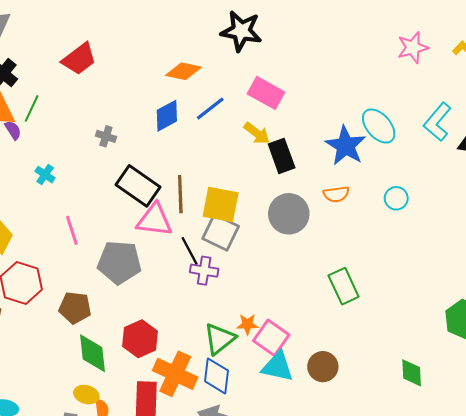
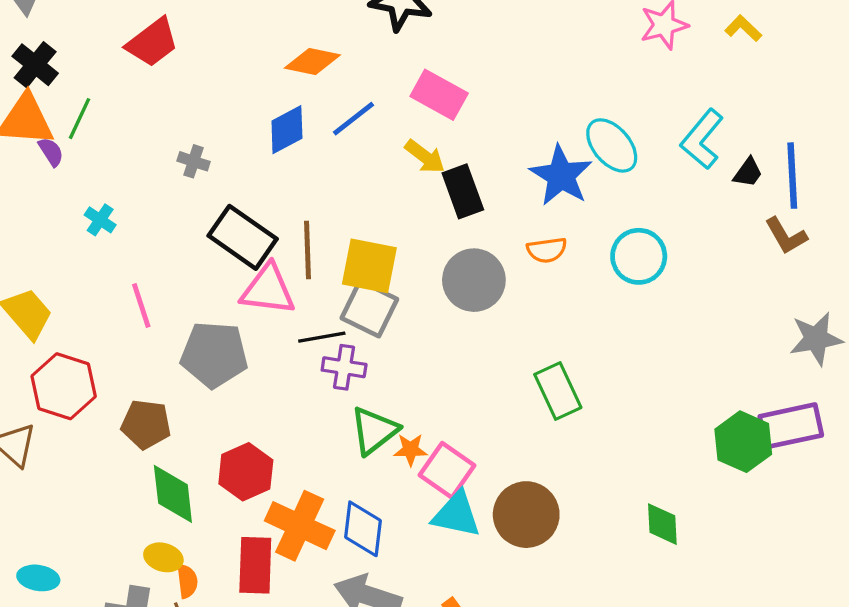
cyan circle: (396, 198) -> (639, 256), size x1.5
black line: (190, 251) -> (322, 337), turned -72
green triangle: (220, 339) -> (374, 431), moved
brown circle: (323, 367) -> (526, 515), size x1.4

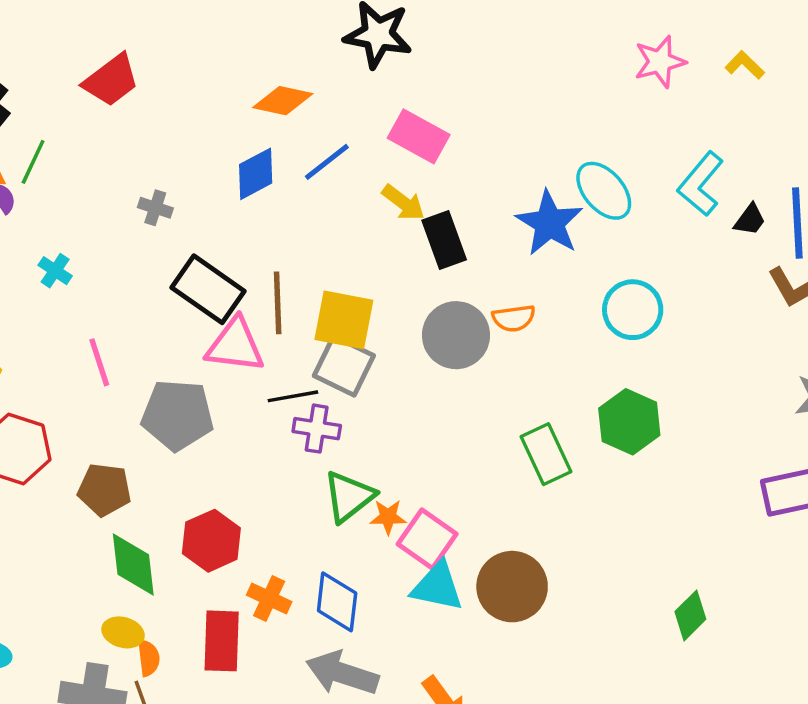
orange semicircle: (547, 250) -> (514, 318), moved
green hexagon: (743, 442) -> (629, 422), moved
green diamond: (662, 524) -> (690, 615), moved, turned 48
orange cross: (300, 526) -> (269, 598), size x0.6

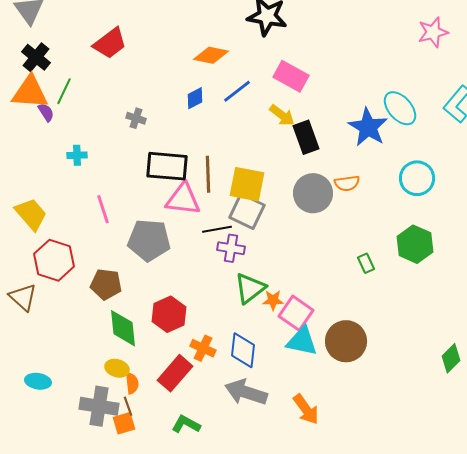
blue diamond: (256, 174) -> (195, 98), size x0.7
cyan cross: (55, 271) -> (77, 155), turned -36
black rectangle: (208, 289) -> (167, 166), turned -30
green rectangle: (546, 454) -> (366, 263), size x0.6
red rectangle: (222, 641) -> (175, 373), turned 39

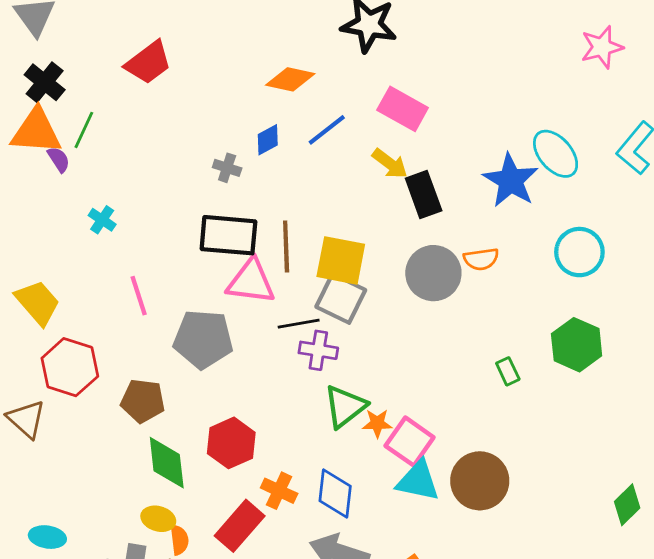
gray cross: (136, 118) -> (227, 168), moved
cyan cross: (77, 155) -> (102, 220), turned 36

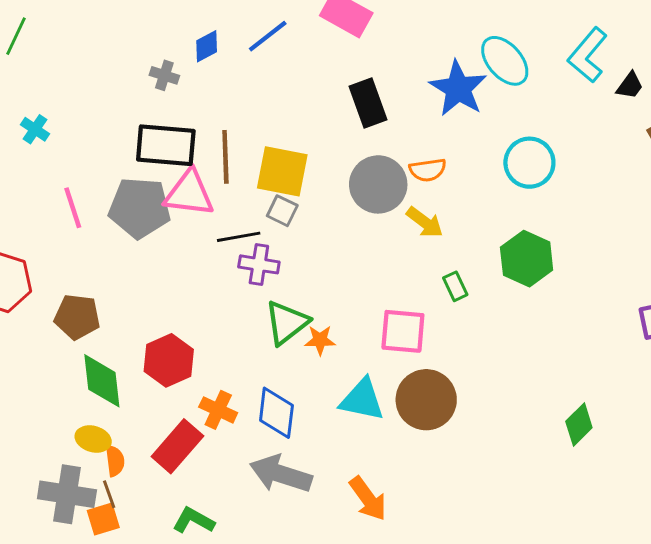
yellow arrow: (390, 164) -> (425, 222), moved
gray square: (341, 298) -> (282, 211), size x0.6
gray pentagon: (203, 339) -> (140, 208), moved
pink square: (410, 442) -> (403, 331), moved, turned -30

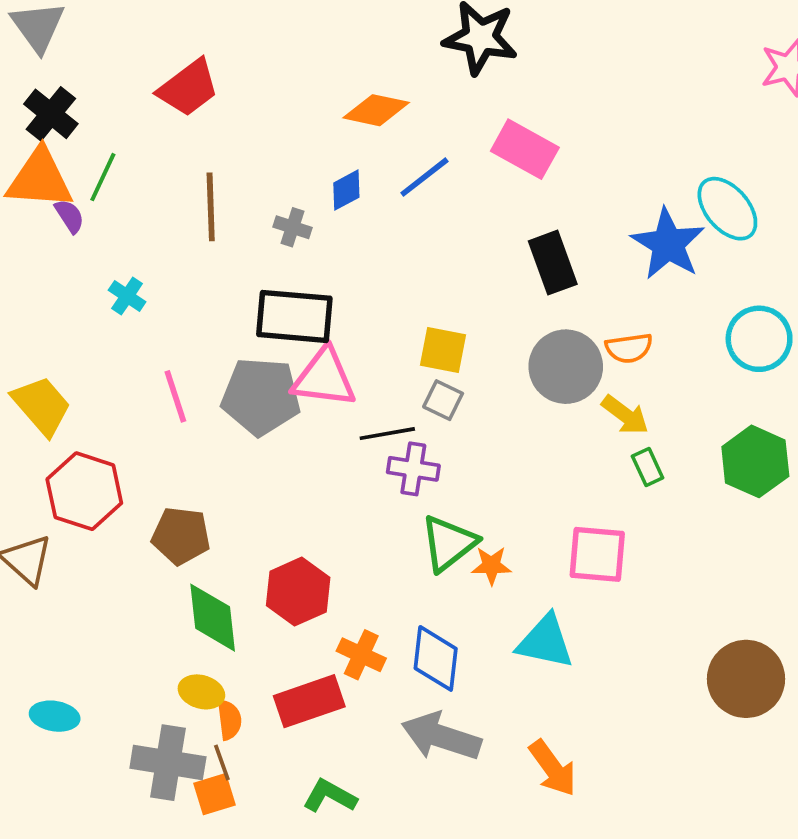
brown line: (225, 157) -> (211, 207), moved
yellow square: (282, 171) -> (443, 350), size x0.7
green rectangle: (455, 286) -> (648, 467), moved
brown circle: (426, 400) -> (746, 679), moved
red rectangle: (177, 446) -> (309, 701), turned 30

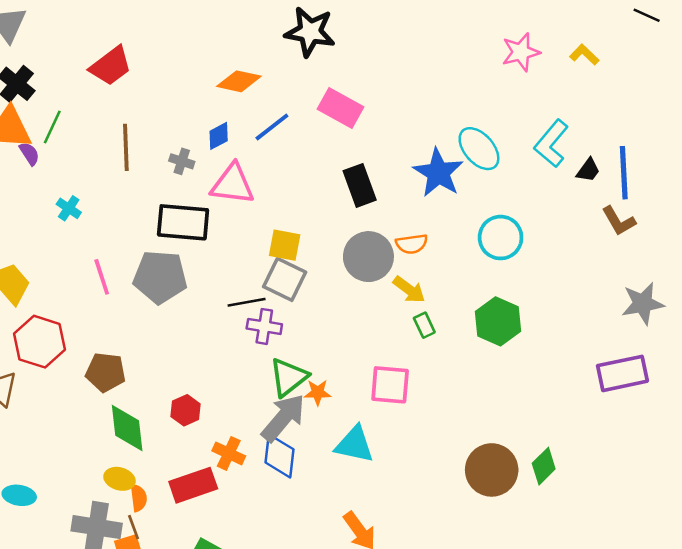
pink triangle: (324, 378) -> (233, 184), moved
gray square: (443, 400) -> (285, 279), size x1.6
red hexagon: (298, 592) -> (186, 410), size x0.7
gray arrow: (441, 737) -> (283, 418), moved, turned 112

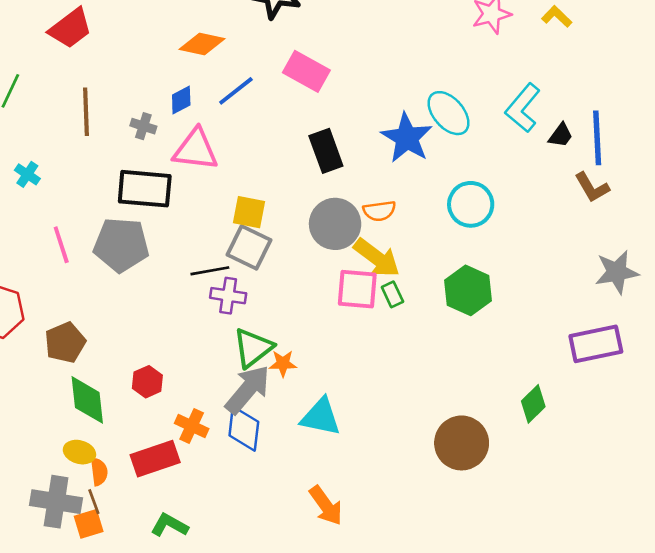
yellow arrow: (409, 290) -> (377, 258), size x1.4
brown pentagon: (106, 372) -> (65, 343), turned -30
pink square: (390, 385) -> (357, 289), moved
green diamond: (544, 466) -> (533, 404), moved

